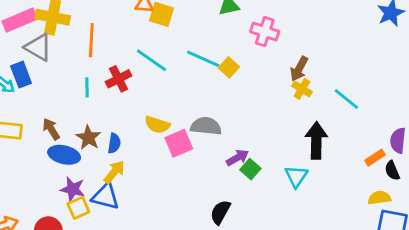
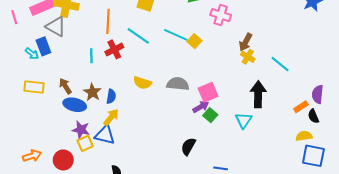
orange line: (91, 40) -> (108, 21), moved
pink square: (179, 143) -> (208, 92), moved

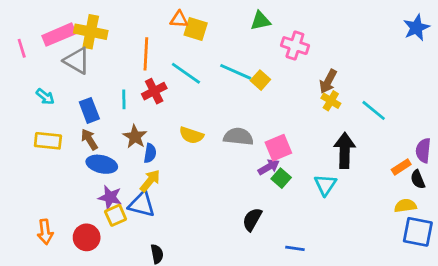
blue rectangle: (43, 46) -> (89, 110), moved
brown star: (92, 92) -> (135, 137), moved
orange arrow: (32, 156) -> (45, 232), turned 102

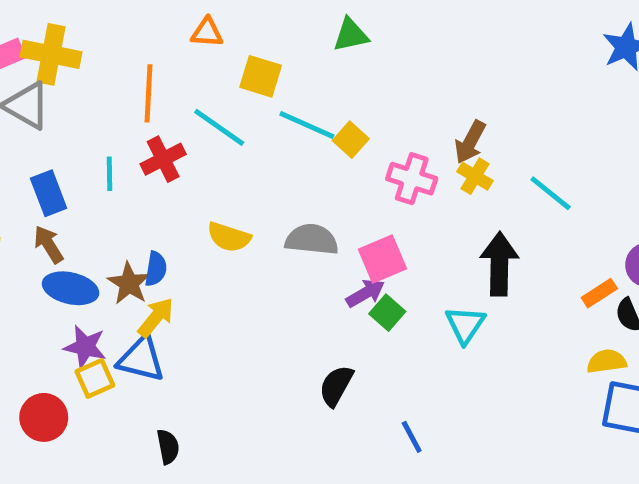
yellow square: (196, 29) -> (261, 76), moved
pink cross: (295, 46) -> (412, 179), moved
brown star: (135, 137) -> (129, 283), moved
blue line: (295, 248) -> (412, 437), turned 54

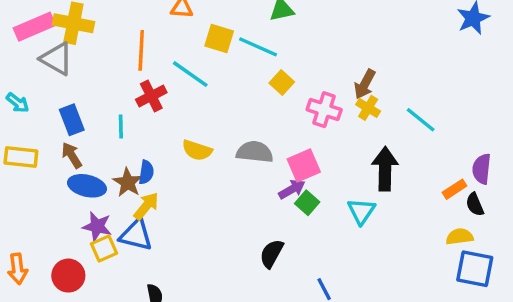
cyan line: (307, 125) -> (258, 47), moved
cyan line: (110, 174) -> (121, 127), moved

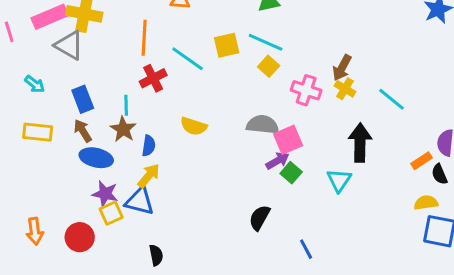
yellow square: (219, 38) -> (227, 45), moved, turned -30
cyan line: (258, 47) -> (266, 42), moved
gray semicircle: (255, 152) -> (263, 125), moved
brown star: (128, 182) -> (123, 129), moved

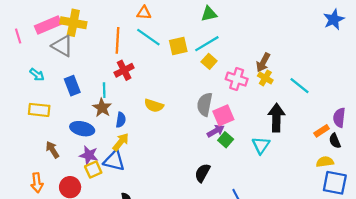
cyan line: (266, 42) -> (207, 44), turned -55
cyan line: (188, 59) -> (148, 37), moved
gray semicircle: (263, 125) -> (205, 104), turned -85
brown arrow: (83, 131) -> (52, 150), moved

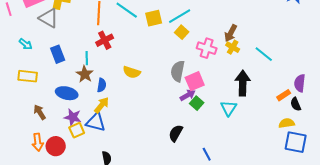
orange arrow: (37, 183) -> (38, 142), moved

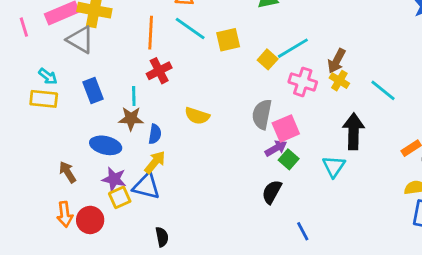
cyan line: (180, 16) -> (293, 48), moved
brown star: (85, 74) -> (131, 119), turned -30
yellow rectangle: (28, 76) -> (44, 99), moved
black semicircle: (176, 133) -> (272, 192), moved

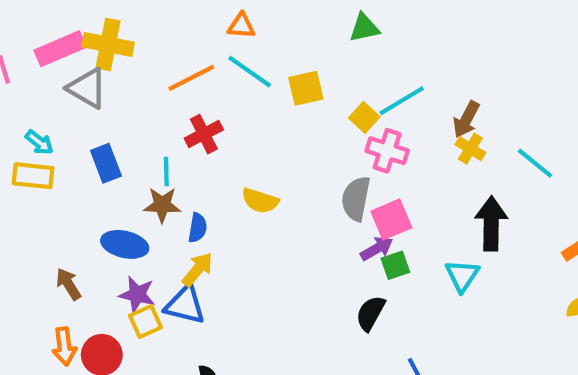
orange line: (151, 33) -> (191, 78), turned 60
pink cross: (303, 82) -> (387, 151), moved
green square: (289, 159) -> (395, 265), turned 30

